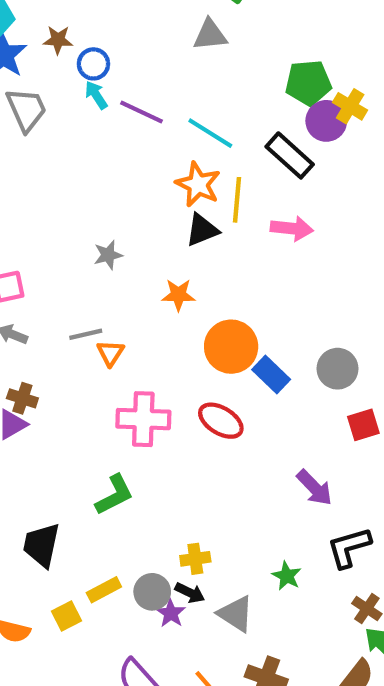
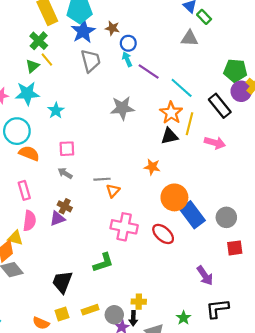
gray star: (108, 255) -> (122, 108), moved, size x1.6
blue rectangle: (271, 374) -> (192, 215), size x1.4
black arrow: (190, 593) -> (133, 318), turned 56
yellow square: (67, 616) -> (62, 314), moved

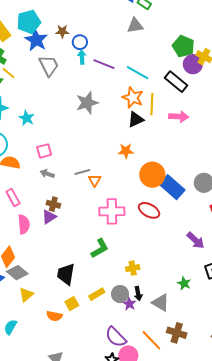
cyan arrow: (127, 59) -> (82, 57), turned 32
green pentagon: (235, 71) -> (183, 46), turned 30
yellow triangle: (15, 238) -> (26, 295), moved, turned -42
yellow cross: (139, 302) -> (133, 268), moved

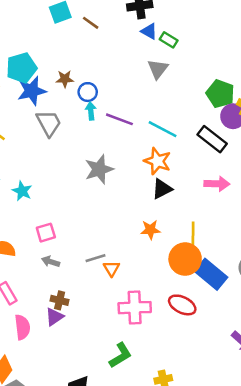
gray triangle: (135, 26) -> (158, 69), turned -42
blue star: (36, 40) -> (32, 91), turned 30
yellow line: (152, 104) -> (193, 236), moved

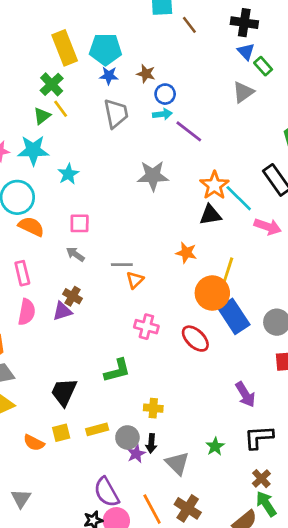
blue star: (32, 91) -> (109, 76), size x0.6
cyan arrow: (91, 111) -> (162, 114), turned 72
cyan line: (163, 129) -> (239, 198), moved
pink cross: (135, 308) -> (146, 327), size x0.7

